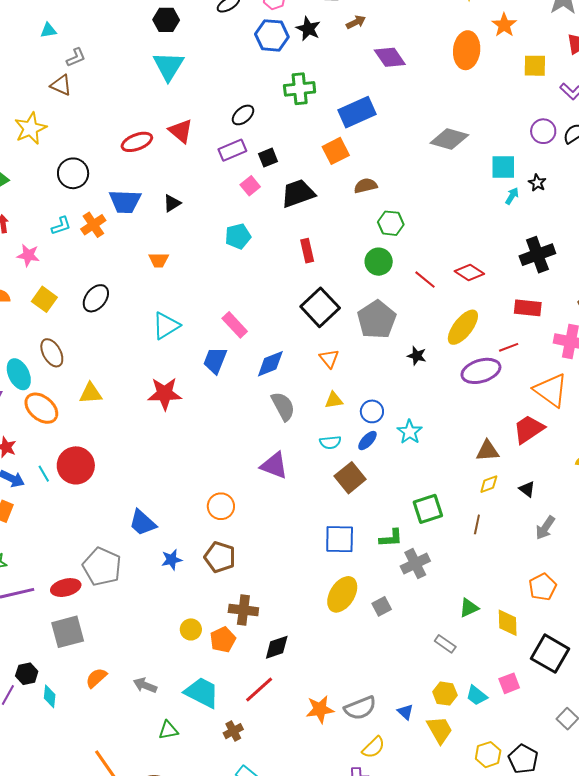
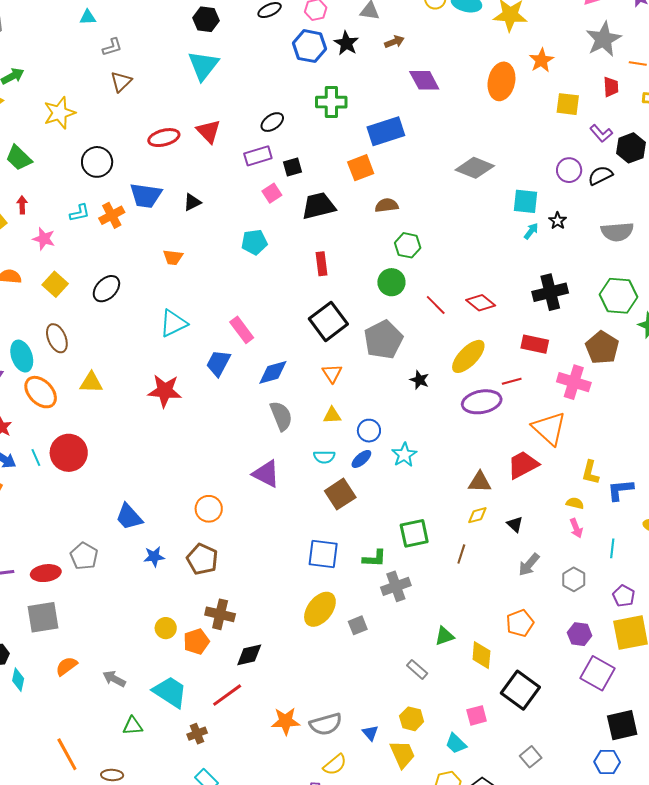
brown triangle: (61, 85) -> (121, 82), moved, turned 45
gray pentagon: (102, 567) -> (84, 556), size x0.7
cyan trapezoid: (477, 696) -> (456, 744), moved

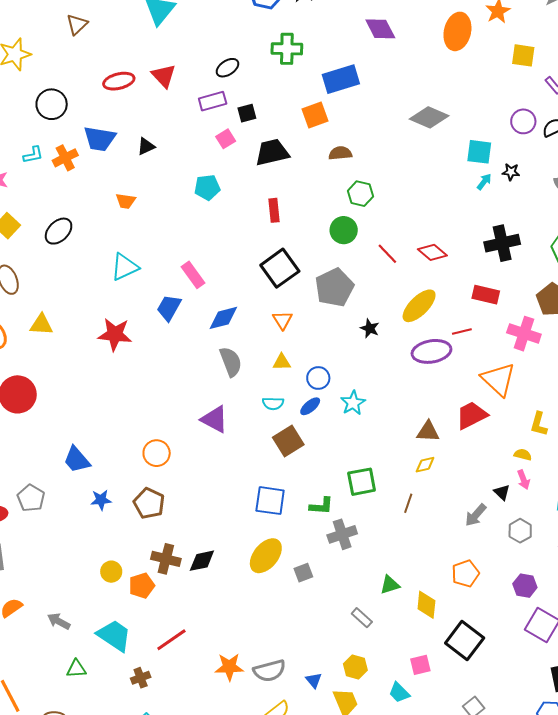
black star: (558, 221) -> (511, 172), turned -30
black triangle: (515, 524) -> (502, 492), moved
black diamond: (249, 655) -> (202, 561), moved

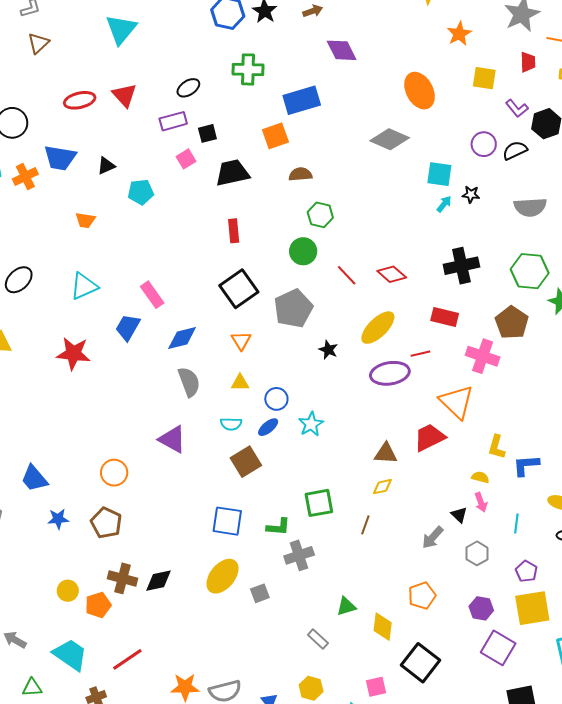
orange ellipse: (457, 31) -> (420, 91), moved, turned -42
cyan pentagon: (207, 187) -> (141, 192), moved
black ellipse: (59, 231) -> (19, 280), moved

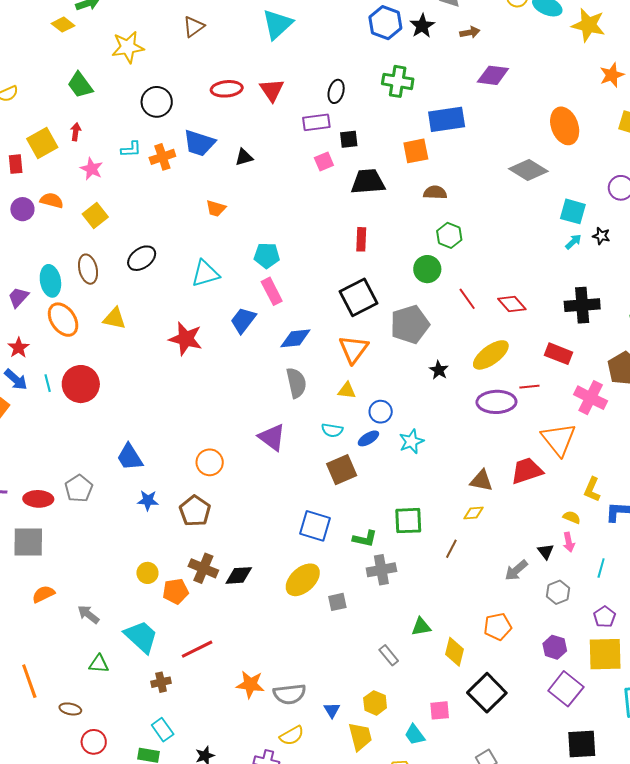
purple diamond: (342, 50) -> (493, 75), turned -64
black ellipse: (188, 88) -> (336, 91), turned -50
cyan pentagon: (141, 192) -> (267, 256), moved
orange triangle: (241, 341) -> (354, 349), size x1.5

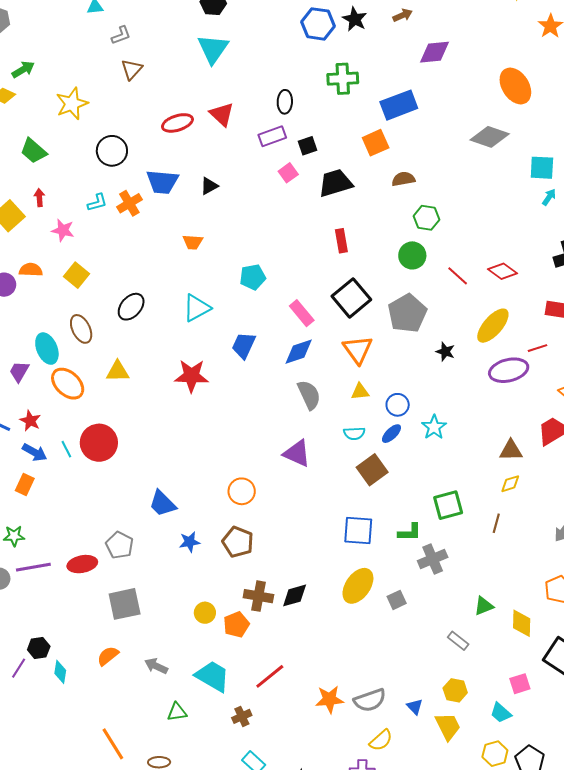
pink rectangle: (272, 291) -> (302, 313), moved
gray square: (28, 542) -> (125, 604), moved

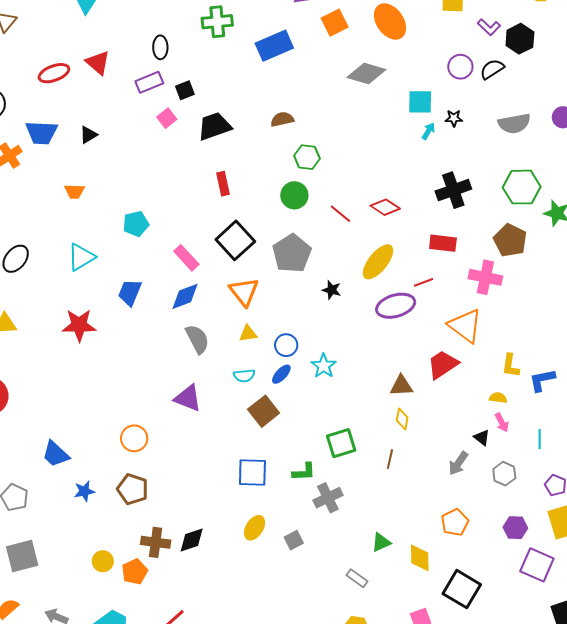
orange square: (376, 143) -> (335, 23), moved
yellow diamond: (510, 484) -> (402, 419), turned -60
yellow ellipse: (358, 586) -> (255, 528), size x0.7

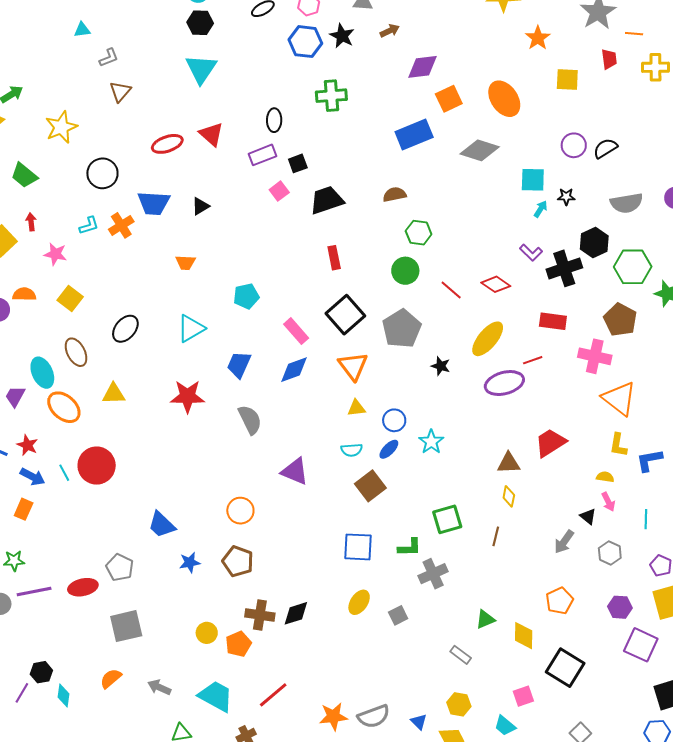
purple L-shape: (489, 27) -> (531, 253), moved
black hexagon: (520, 39) -> (594, 242), moved
blue rectangle: (274, 46) -> (414, 134), moved
orange triangle: (465, 326) -> (619, 399), moved
gray semicircle: (197, 339) -> (250, 420), moved

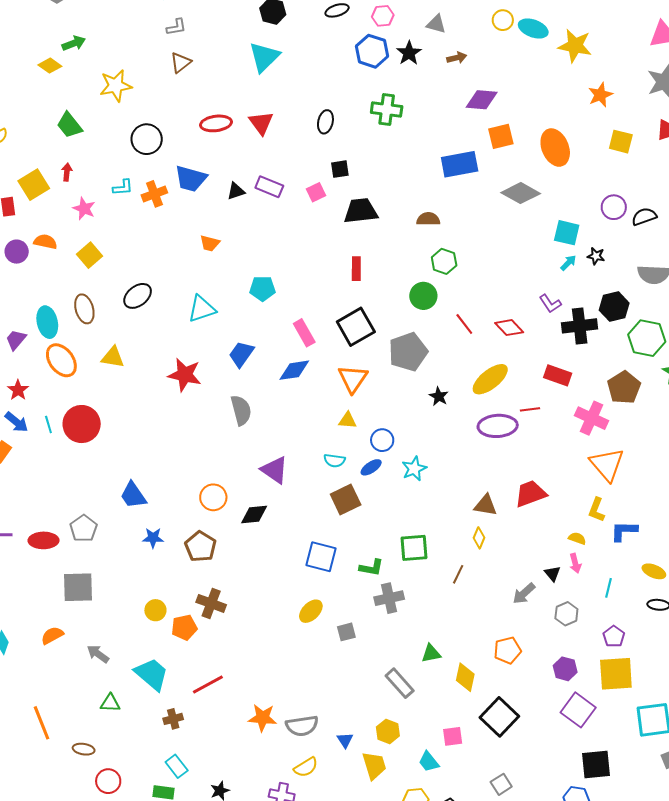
purple rectangle: (262, 155) -> (269, 187), moved, turned 32
black diamond: (296, 613) -> (254, 515), moved
gray rectangle: (461, 655) -> (400, 683), size x1.4

